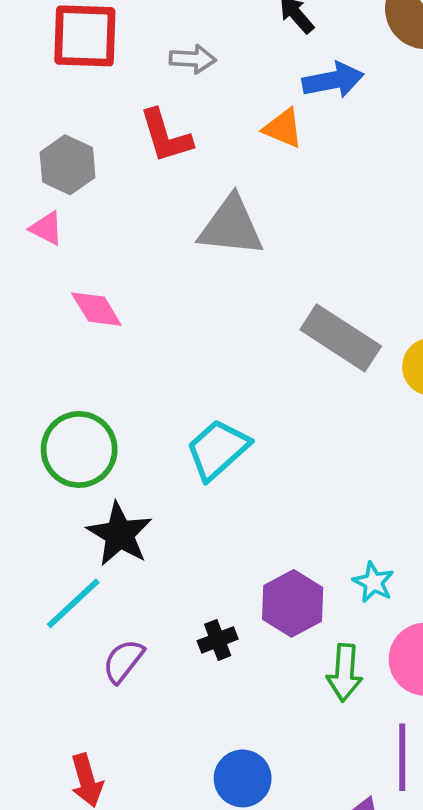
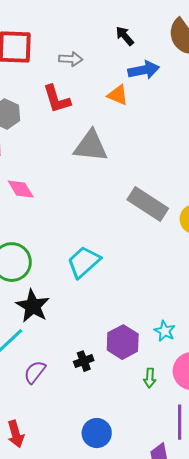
green arrow: (345, 673) -> (150, 378), size x0.7

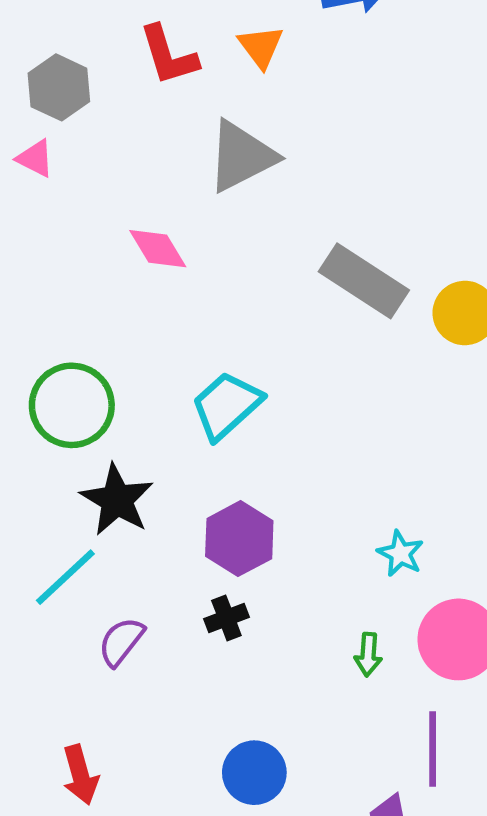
orange triangle: (118, 95) -> (261, 47), moved, turned 30
gray triangle: (91, 146) -> (241, 156), turned -33
pink diamond: (21, 189) -> (158, 249), moved
purple hexagon: (123, 342) -> (239, 539), moved

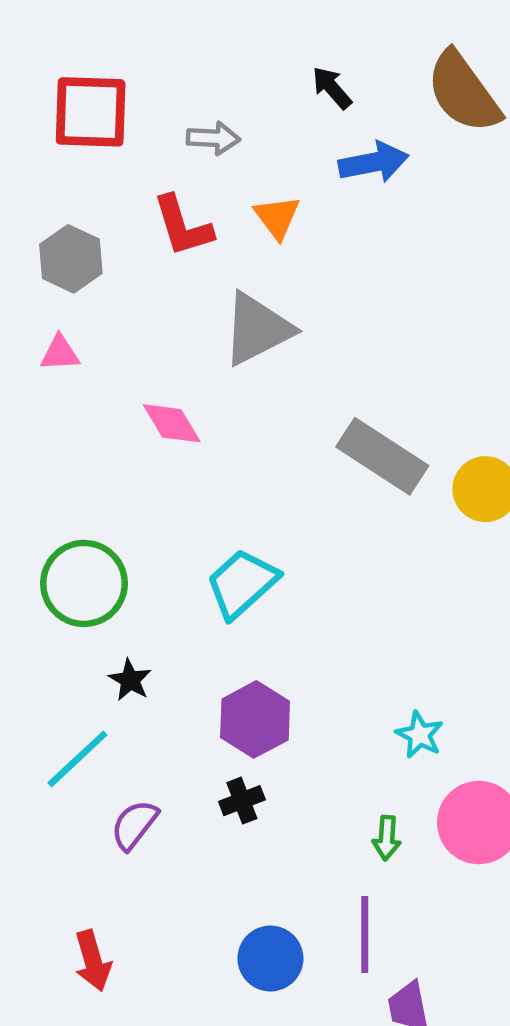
pink triangle: (35, 158) -> (60, 353), moved, turned -30
black star: (117, 500) -> (130, 680), size x0.6
purple line: (433, 749) -> (365, 934), moved

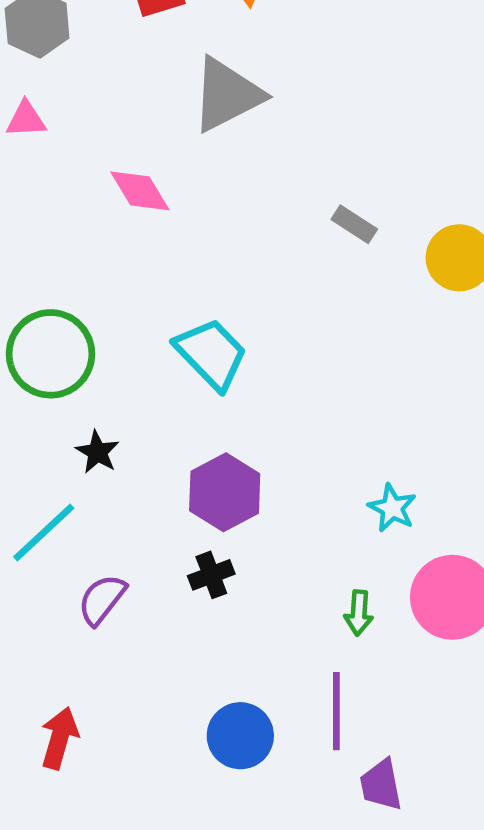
gray rectangle: (382, 456) -> (354, 224), size x0.5
cyan trapezoid: (242, 583) -> (211, 354), turned 88
red arrow: (93, 961) -> (59, 738), turned -148

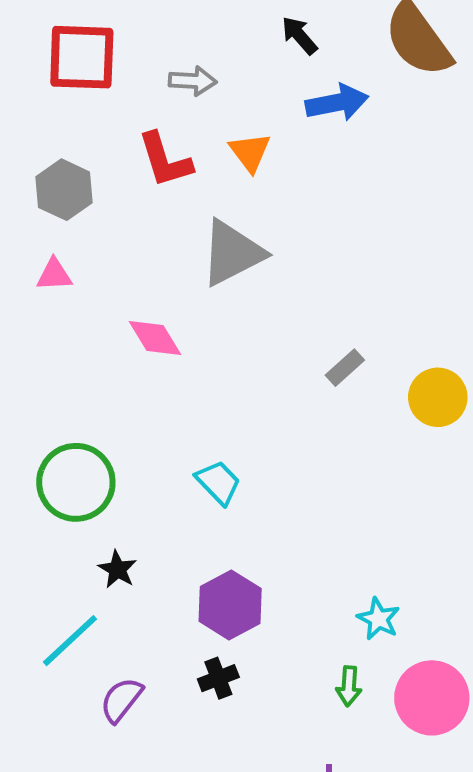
gray rectangle: (354, 224) -> (345, 368), turned -75
cyan trapezoid: (211, 354) -> (218, 482), size x0.7
green arrow: (359, 613) -> (349, 686), moved

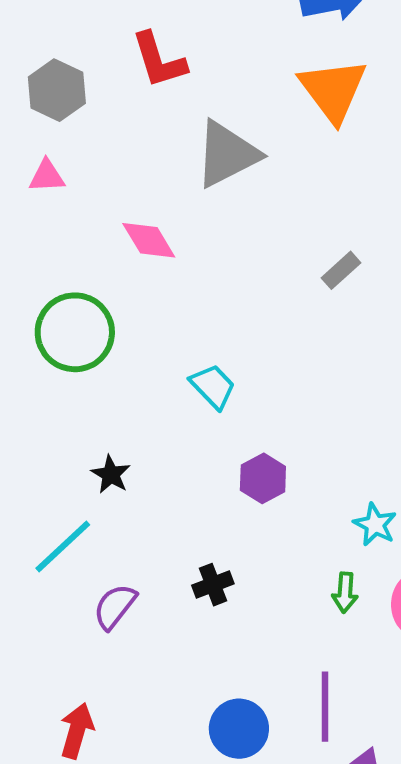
orange triangle: (250, 152) -> (333, 90), moved, size x1.6
green circle: (76, 482) -> (75, 332), moved
purple hexagon: (230, 605) -> (263, 478), moved, size x0.7

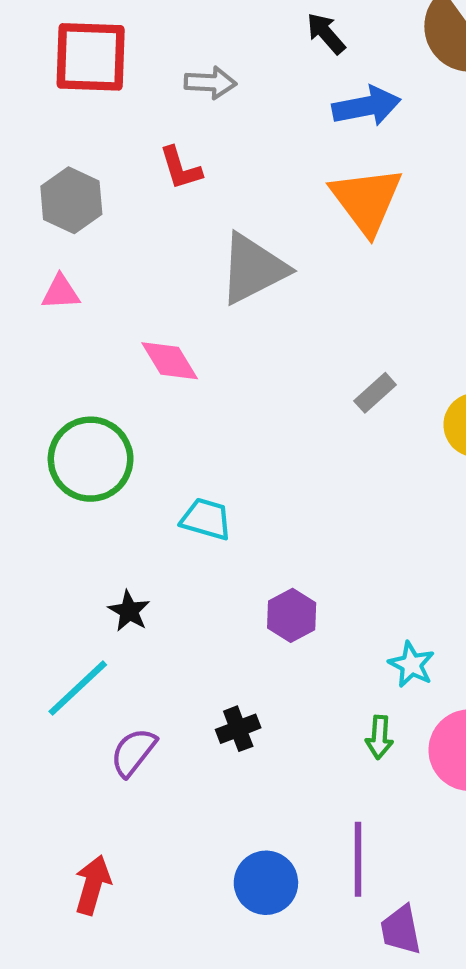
red L-shape: (159, 60) -> (180, 168), size x0.7
cyan trapezoid: (213, 386) -> (206, 519), moved, turned -30

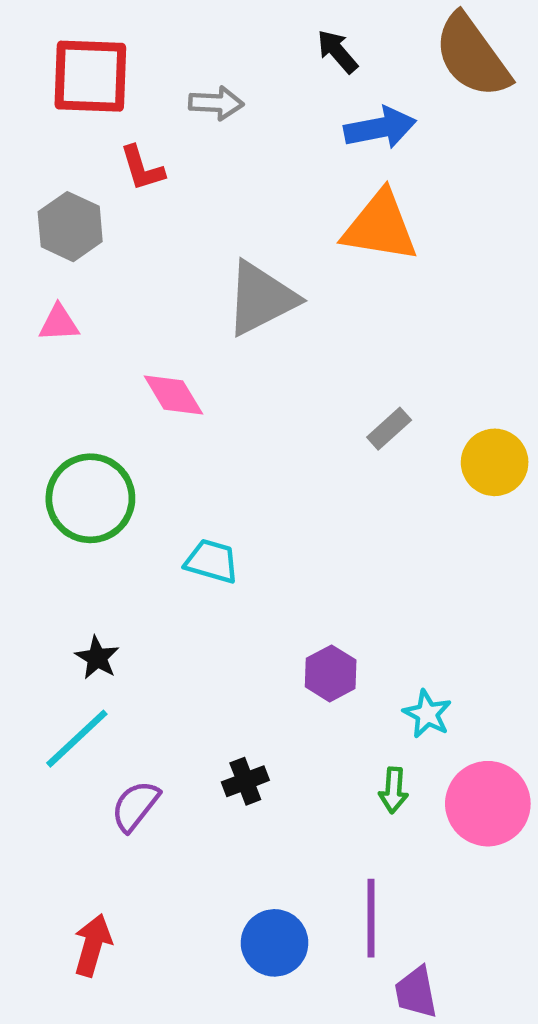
red L-shape: (180, 168) -> (142, 168), moved
orange triangle: (367, 200) -> (380, 227), turned -44
black star: (129, 611) -> (97, 658), moved
purple hexagon: (292, 615) -> (331, 673), moved

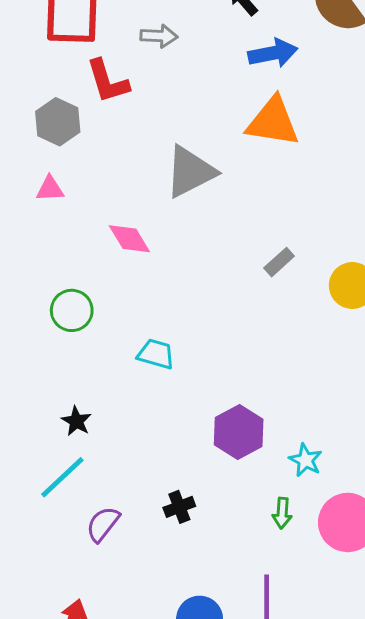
red L-shape: (142, 168) -> (108, 81), size x1.4
green circle: (90, 498) -> (72, 310), size x0.7
purple hexagon: (331, 673) -> (239, 432), size x1.4

